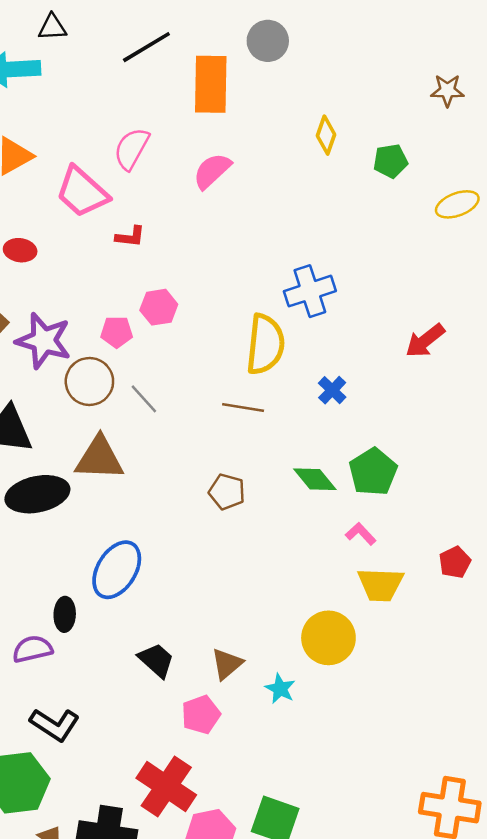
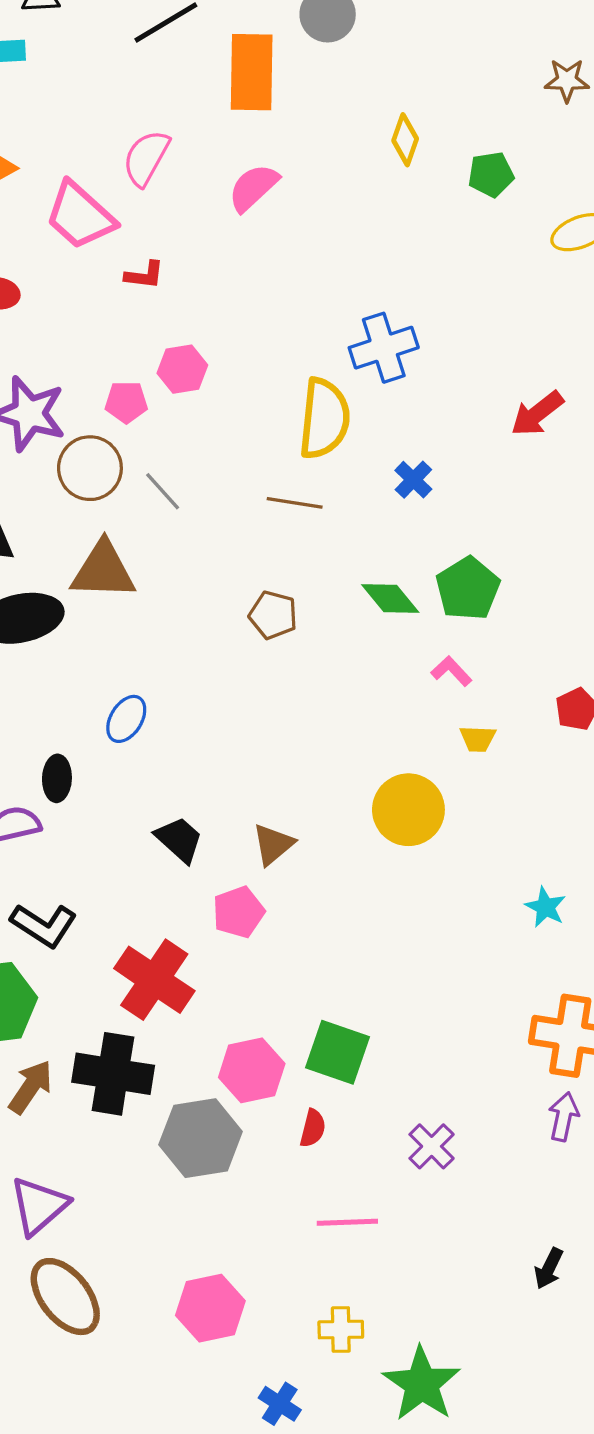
blue ellipse: (117, 570) -> (126, 719), size x0.6
yellow trapezoid: (381, 585) -> (478, 739), size x0.6
cyan star: (280, 689) -> (545, 907), moved
red cross: (166, 787) -> (154, 980), moved

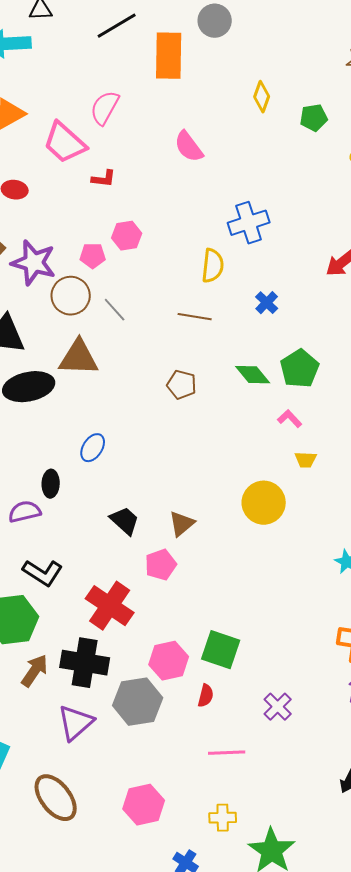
pink semicircle: (253, 188) -> (189, 147), moved, turned -84
yellow semicircle: (324, 419) -> (213, 266), size x0.7
purple triangle: (39, 1206) -> (76, 723), moved

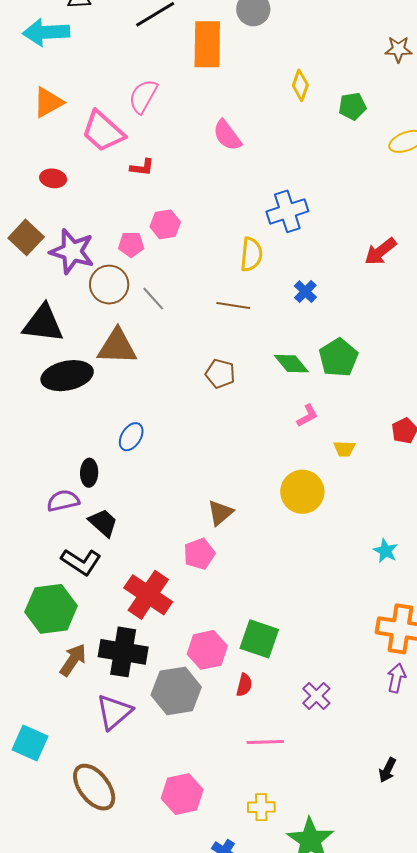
pink L-shape: (290, 419) -> (307, 416), moved, turned 105
black trapezoid: (125, 521) -> (103, 523), moved

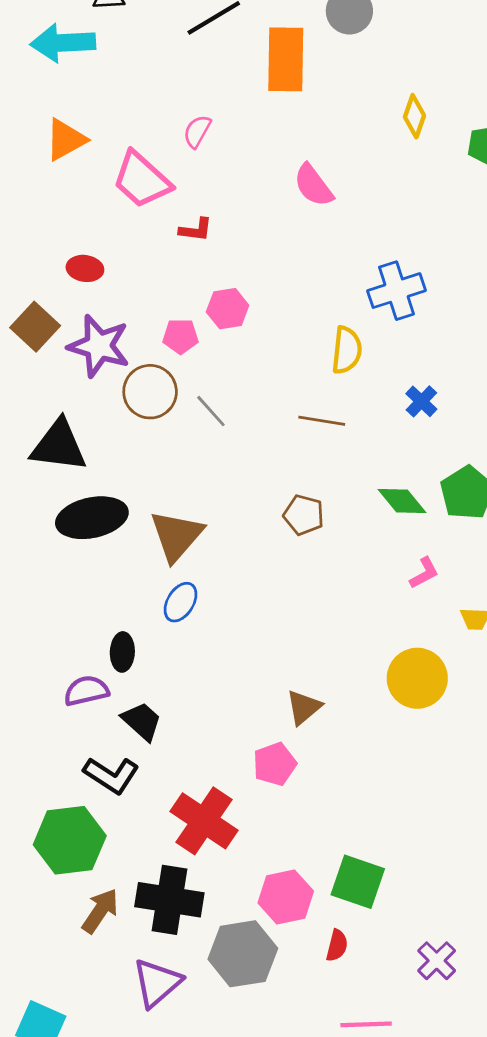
pink semicircle: (143, 96) -> (197, 131), size x0.7
red ellipse: (53, 178) -> (85, 268), moved
brown triangle: (117, 347) -> (176, 536), moved, turned -51

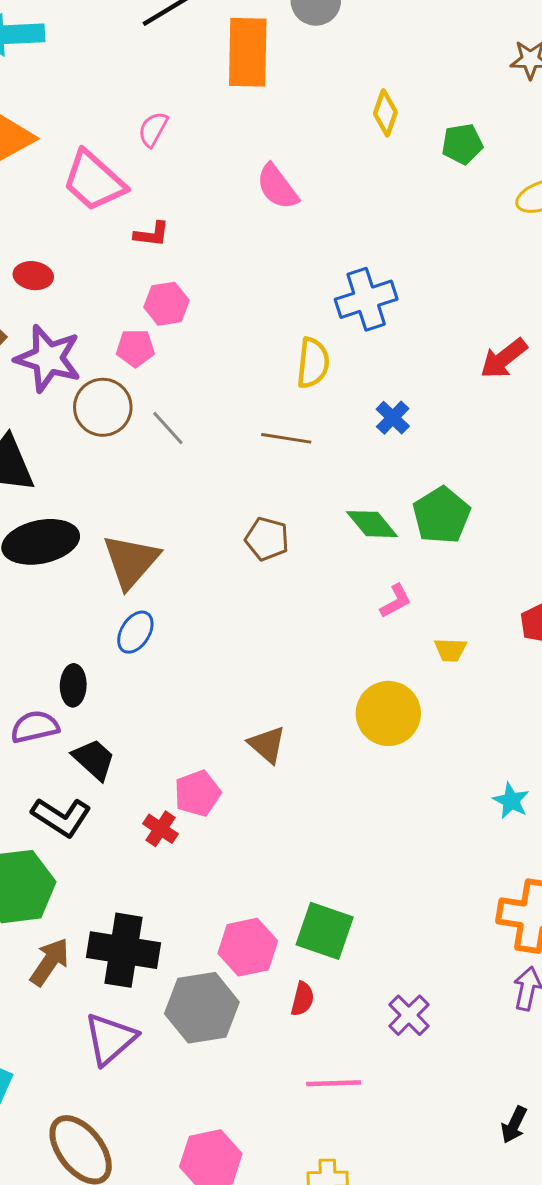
pink hexagon: (228, 309) -> (166, 304), moved
brown triangle: (304, 707) -> (267, 745), turned -39
pink pentagon: (275, 764) -> (197, 793), moved
red cross: (204, 821) -> (160, 829), moved, size x0.5

